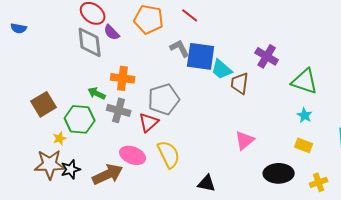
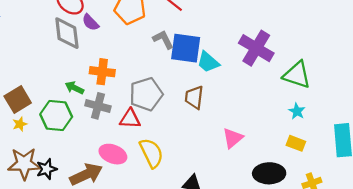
purple cross: (267, 56) -> (256, 48), size x1.4
brown trapezoid: (240, 83) -> (194, 97), moved
red triangle: (149, 122) -> (130, 119), turned 45
yellow star: (60, 138) -> (20, 124), moved

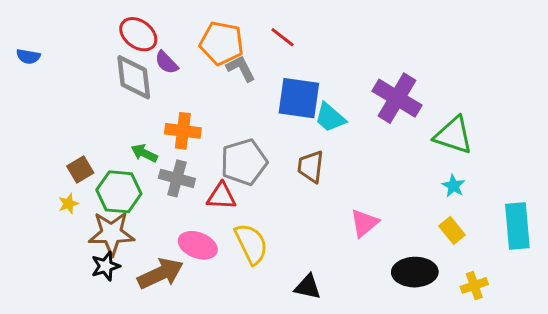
gray L-shape: (163, 40) -> (241, 68), moved
brown square: (18, 99) -> (80, 169), moved, size x0.7
yellow rectangle: (296, 143) -> (452, 230), turned 30
brown star: (24, 164) -> (112, 233), moved

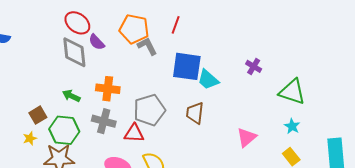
red line: (282, 37) -> (176, 25), turned 72
purple cross: (397, 98) -> (254, 66), size x0.5
green arrow: (144, 153) -> (71, 96), moved
pink triangle: (364, 223) -> (247, 137), moved

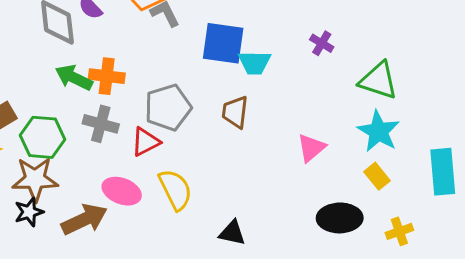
cyan trapezoid: (208, 80) -> (255, 63), turned -40
green arrow: (71, 96) -> (74, 78), moved, size x1.4
cyan star: (292, 126) -> (378, 131), size x1.8
red triangle: (134, 133) -> (146, 142), turned -30

